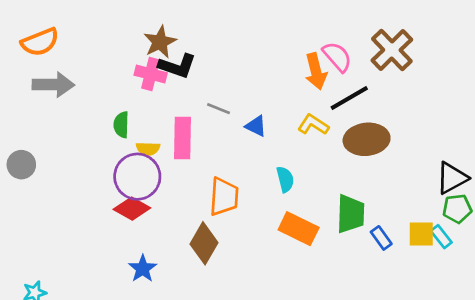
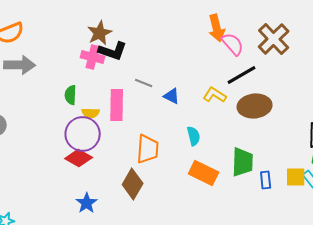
orange arrow: (316, 71) -> (217, 28), moved
blue rectangle: (381, 238) -> (266, 180), turned 30

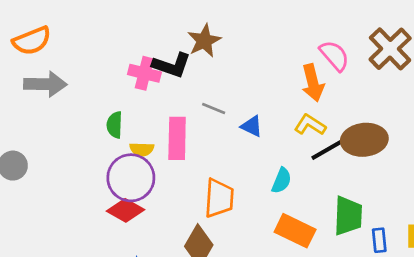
orange arrow: (217, 28) -> (313, 83), moved
brown star: (100, 33) -> (204, 41), moved
black line: (242, 75) -> (330, 148), moved
cyan semicircle: (194, 136) -> (282, 180), turned 36

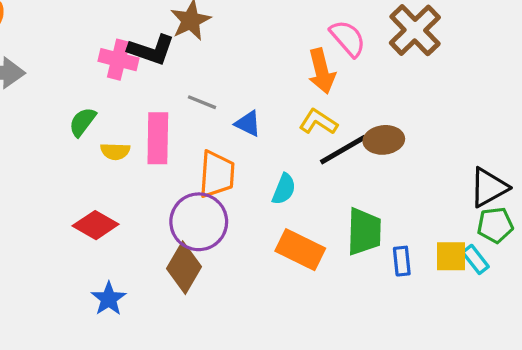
green semicircle: (115, 125) -> (82, 122), turned 35
brown ellipse: (364, 140) -> (384, 140), size x0.7
purple circle: (131, 178) -> (199, 222), moved
orange trapezoid: (219, 198) -> (217, 174), moved

